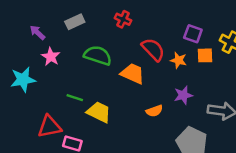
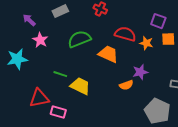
red semicircle: (153, 49) -> (125, 34), turned -30
green semicircle: (98, 55) -> (79, 39), turned -40
purple star: (183, 95) -> (140, 72), moved

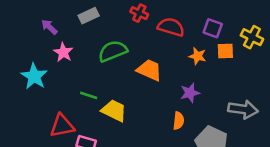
red semicircle: (125, 34) -> (171, 27), moved
cyan star: (17, 59) -> (34, 76), turned -30
orange semicircle: (126, 85) -> (179, 121), moved, turned -64

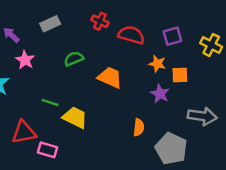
purple square: (213, 28) -> (172, 36), turned -36
green semicircle: (113, 51) -> (74, 59), size x0.7
orange square: (225, 51) -> (180, 75), moved
purple star: (190, 93) -> (160, 94), moved, turned -30

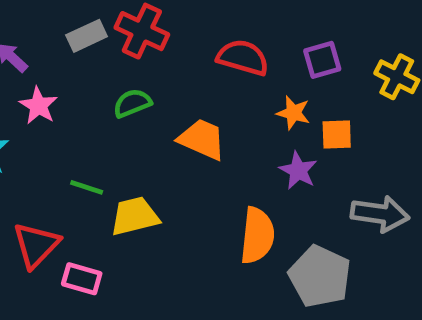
red cross: (100, 21) -> (142, 31), moved, size x1.5
yellow trapezoid: (75, 117) -> (135, 216), turned -40
orange semicircle: (139, 127) -> (257, 235), size x1.6
red triangle: (24, 132) -> (36, 245), turned -35

